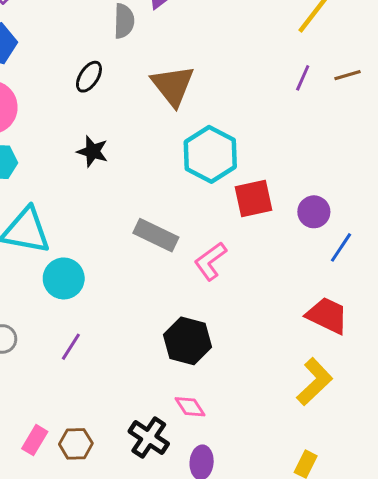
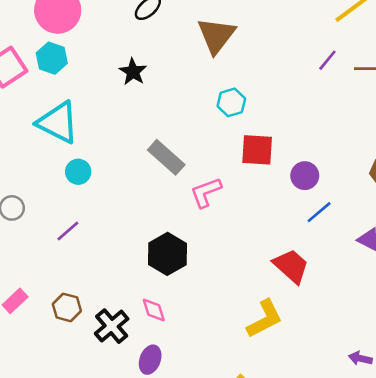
cyan hexagon: (210, 154) -> (231, 102), size x0.6
cyan circle: (64, 278) -> (78, 172), size x0.7
brown hexagon: (76, 444) -> (67, 307), moved

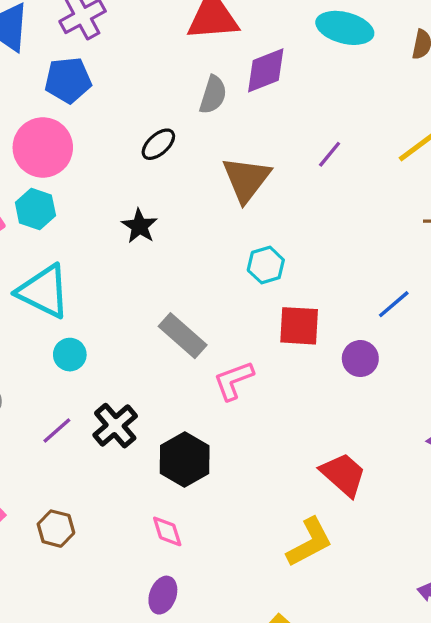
purple line: (327, 60) -> (330, 154), moved
blue line: (319, 212) -> (394, 304), moved
black cross: (112, 326) -> (115, 426), moved

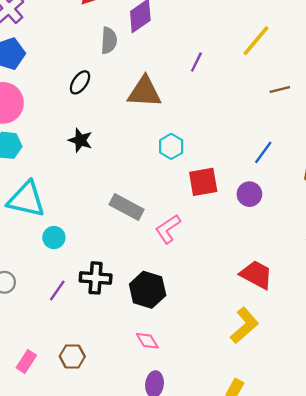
brown triangle: (246, 179) -> (145, 92), turned -51
black cross: (115, 426) -> (96, 278), turned -32

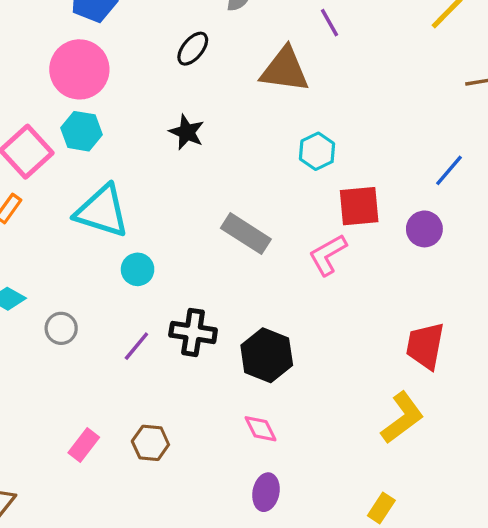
purple line: (196, 62) -> (329, 23), moved, turned -60
pink L-shape: (168, 229) -> (328, 255), moved
red trapezoid: (256, 275) -> (425, 346), turned -112

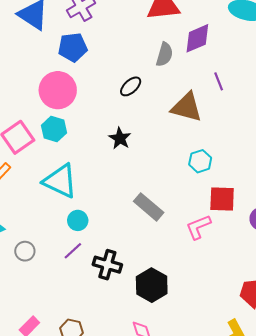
purple line: (136, 346) -> (73, 251), moved

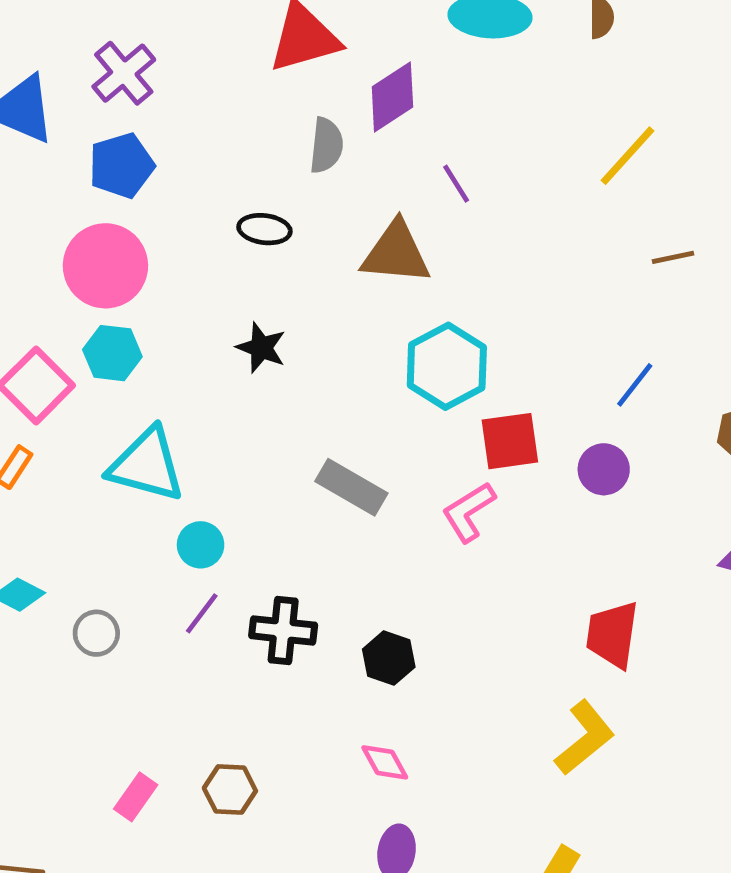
black ellipse: (131, 86) -> (264, 229), turned 60
cyan hexagon: (200, 161) -> (447, 366), size x1.6
black hexagon: (152, 285) -> (389, 658), size x0.7

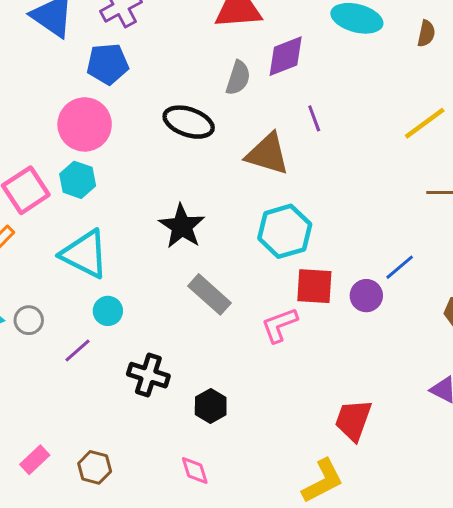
black ellipse: (264, 229) -> (189, 122), size x1.5
black star: (261, 348) -> (182, 226), moved, size x1.4
purple circle: (604, 469) -> (366, 296), moved
purple line: (202, 613) -> (77, 350), moved
gray circle: (96, 633) -> (29, 320), moved

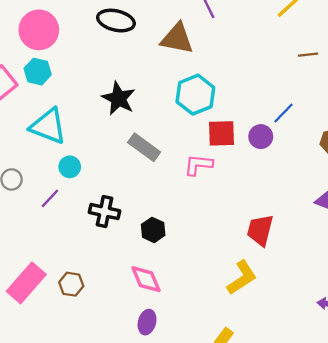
pink L-shape: (280, 325) -> (198, 165), turned 32
pink rectangle: (35, 460) -> (26, 283), size x1.8
pink diamond: (195, 471) -> (146, 279), size x1.4

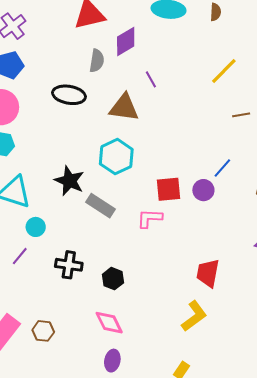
cyan hexagon: (195, 95) -> (116, 157), moved
black star: (119, 98) -> (69, 181), moved

